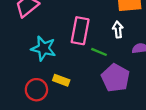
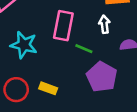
yellow rectangle: (61, 80) -> (48, 88), moved

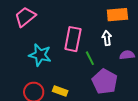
green line: (84, 49) -> (90, 58), turned 40

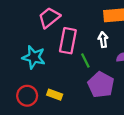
pink trapezoid: (25, 17) -> (49, 18), moved

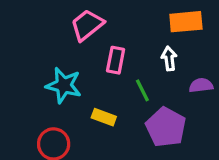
pink rectangle: (68, 41) -> (116, 60), size x0.7
yellow rectangle: (55, 95) -> (104, 117), moved

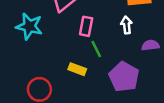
cyan star: (64, 85) -> (29, 26), moved
green line: (142, 90) -> (96, 49), moved

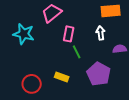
yellow rectangle: (77, 69) -> (62, 77), moved

